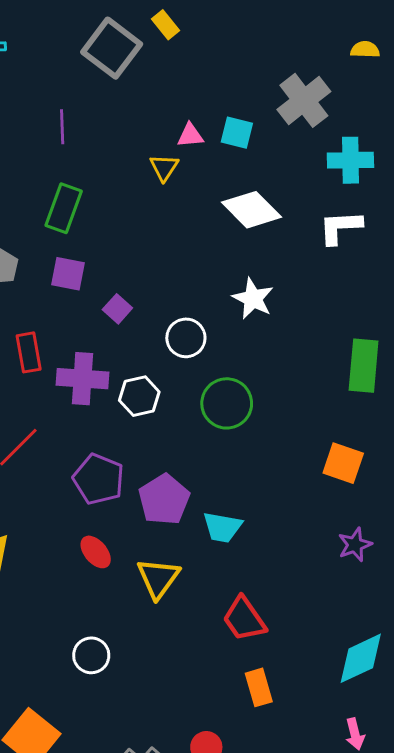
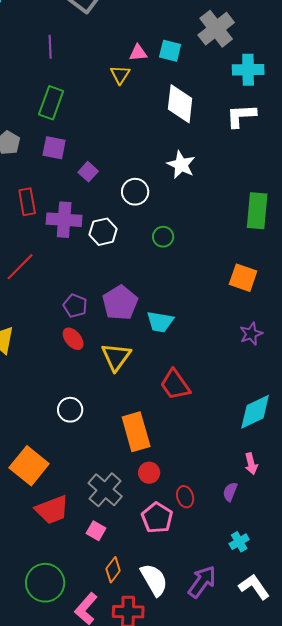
white diamond: (251, 210) -> (180, 104), turned 51
green circle: (227, 403) -> (163, 237), size x0.6
purple pentagon: (99, 479) -> (75, 306), moved, size x0.7
orange rectangle: (259, 687) -> (136, 432), moved, size x1.5

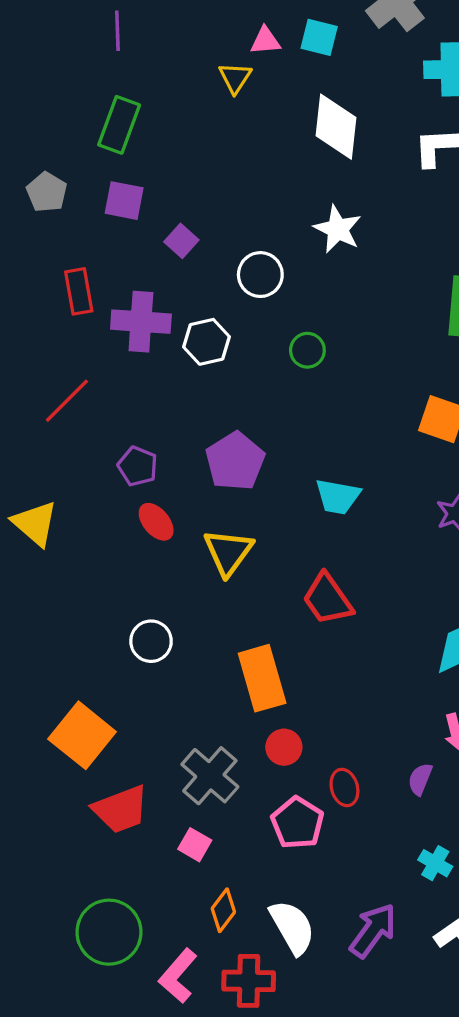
purple pentagon: (75, 306) -> (138, 466), moved
cyan trapezoid: (160, 322) -> (338, 497), moved
cyan cross: (239, 542) -> (435, 863), turned -30

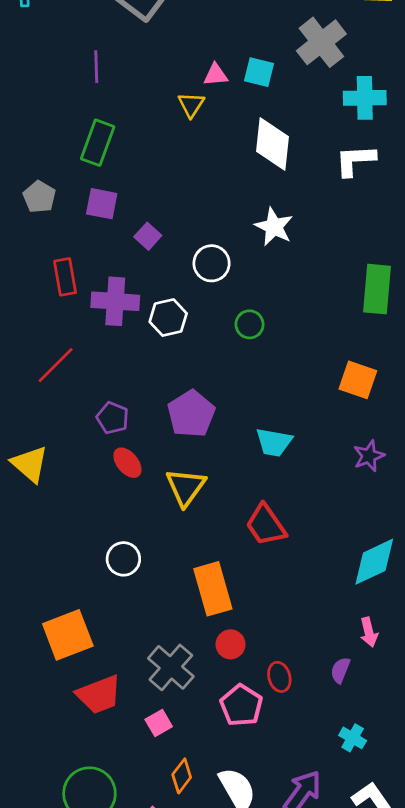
orange square: (82, 735) -> (68, 635), turned 30
pink square: (195, 845) -> (159, 723), turned 30

